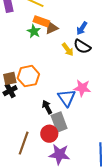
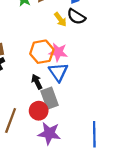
orange hexagon: (28, 76) -> (42, 52), moved
pink star: (82, 88) -> (58, 52), moved

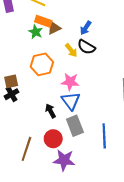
orange hexagon: (42, 52) -> (42, 64), moved
gray rectangle: (50, 98) -> (75, 126), moved
blue line: (94, 134) -> (104, 136), moved

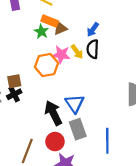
black semicircle: (86, 47) -> (93, 49), turned 60
pink star: (70, 82) -> (61, 55), moved
black arrow: (51, 111) -> (53, 113), size x1.6

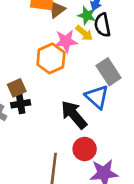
green star: (41, 32) -> (87, 15), moved
black cross: (14, 94) -> (21, 104), turned 32
gray rectangle: (78, 129) -> (109, 72), moved

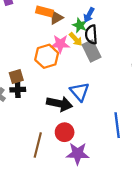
gray rectangle: (109, 72) -> (91, 51), moved
black arrow: (74, 115) -> (59, 104), turned 135

